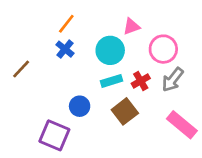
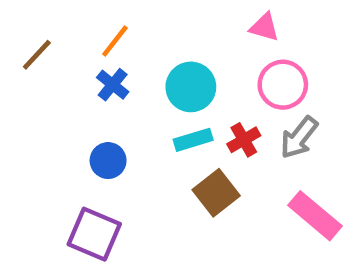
pink triangle: (131, 26) -> (264, 27), moved, turned 36
brown line: (21, 69) -> (37, 55), moved
blue circle: (80, 106) -> (108, 161), moved

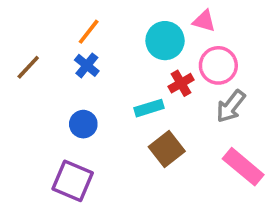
brown line: (37, 55) -> (28, 67), moved
cyan circle: (191, 87) -> (165, 41), moved
red cross: (244, 140) -> (181, 83), moved

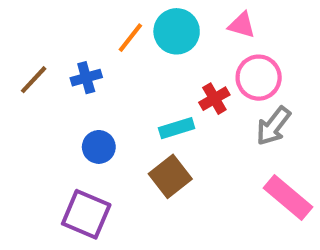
orange line: (89, 32) -> (130, 38), moved
cyan circle: (165, 41) -> (177, 31), moved
blue cross: (87, 65) -> (86, 78), moved, turned 35
brown square: (167, 149) -> (170, 176), moved

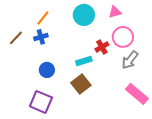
pink triangle: (242, 25) -> (115, 12), turned -32
orange line: (130, 38) -> (43, 18), moved

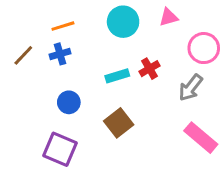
orange line: (43, 18) -> (63, 26), turned 35
pink circle: (123, 37) -> (204, 48), moved
cyan rectangle: (84, 61) -> (117, 76), moved

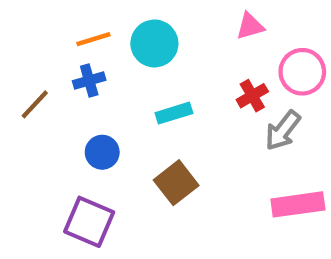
cyan circle: (123, 22) -> (154, 43), moved
brown line: (23, 55) -> (35, 104), moved
red cross: (149, 69) -> (252, 96), moved
pink rectangle: (201, 138) -> (298, 204), turned -48

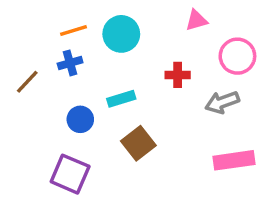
red cross: (252, 96) -> (178, 75), moved, turned 30
cyan rectangle: (174, 113) -> (121, 99), moved
gray arrow: (283, 130) -> (222, 102), turned 32

